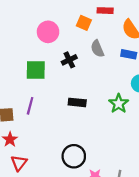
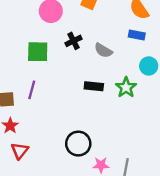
gray semicircle: (97, 49) -> (103, 50), moved, turned -36
black rectangle: (77, 102) -> (94, 86), moved

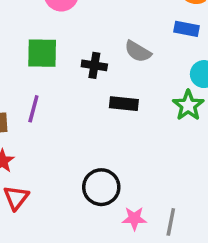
black cross: (73, 41) -> (94, 65), moved, turned 35
green star: (126, 87) -> (188, 105), moved

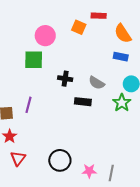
gray semicircle: (138, 51) -> (97, 83), moved
green square: (42, 53) -> (34, 60), moved
black circle: (101, 187) -> (60, 160), moved

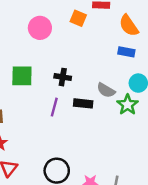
green square: (34, 60) -> (22, 76), moved
gray semicircle: (97, 83) -> (106, 90), moved
purple line: (28, 105) -> (54, 107), moved

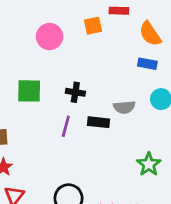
orange square: (78, 18) -> (93, 26), turned -35
gray semicircle: (106, 90) -> (124, 107), turned -36
green star: (128, 105) -> (149, 164), moved

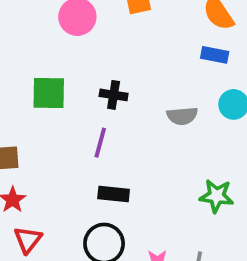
black rectangle: (98, 122) -> (114, 194), moved
green star: (149, 164) -> (216, 196), turned -30

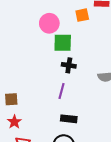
green square: (49, 93) -> (63, 43), moved

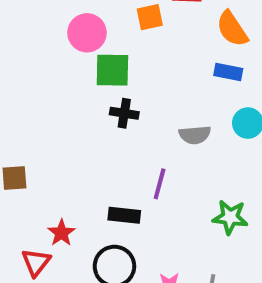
purple line: (62, 91) -> (160, 184), moved
red star: (14, 122) -> (61, 233), moved

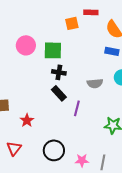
pink circle: (87, 33) -> (26, 45), moved
black rectangle: (124, 215) -> (59, 93), moved, turned 42
red star: (61, 233) -> (27, 120), moved

